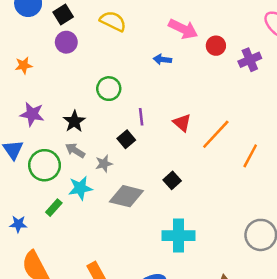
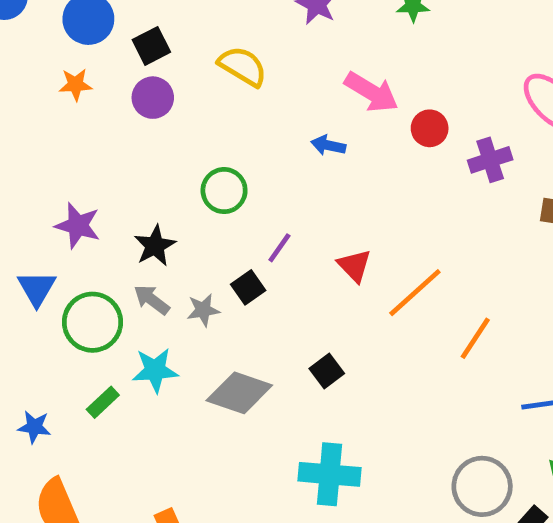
orange star: (24, 65) -> (75, 85), moved
purple line: (141, 117) -> (279, 248), turned 36
gray star: (104, 164) -> (203, 310), moved

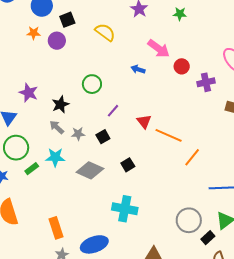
purple circle: (153, 98) -> (57, 41), moved
black square: (248, 287) -> (103, 137), moved
orange line: (415, 293) -> (169, 135), turned 60
green circle: (92, 322) -> (16, 148), moved

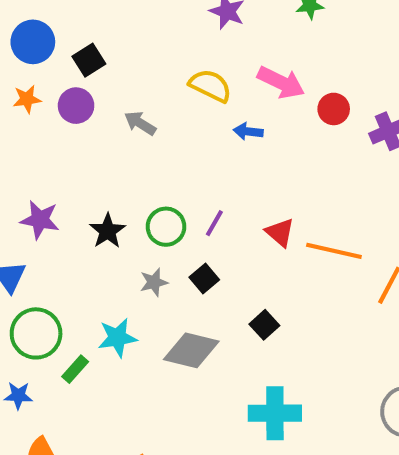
yellow semicircle: (105, 32) -> (210, 86), moved
green circle: (92, 84) -> (166, 227), moved
gray arrow: (57, 127) -> (140, 123), moved

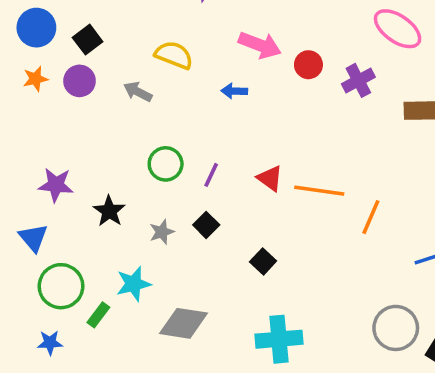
yellow semicircle: (210, 86) -> (174, 55), moved
green circle: (166, 227) -> (166, 164), moved
black star: (108, 231) -> (109, 211), moved
gray diamond: (191, 350) -> (184, 323), moved

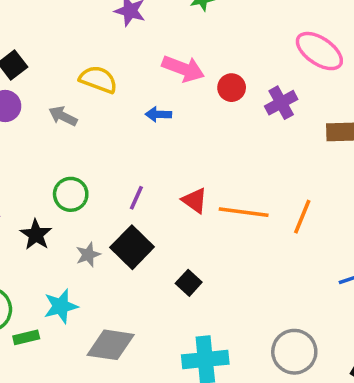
green circle: (166, 164) -> (71, 194), moved
orange line: (371, 217) -> (302, 217), moved
black square: (206, 225) -> (132, 247), size x1.6
green rectangle: (98, 315) -> (26, 337), turned 40
gray circle: (396, 328) -> (294, 352), moved

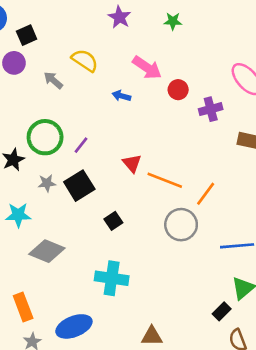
green circle: (71, 194) -> (45, 137), size x1.4
purple line: (136, 198) -> (81, 145), moved
gray circle: (294, 352) -> (181, 225), moved

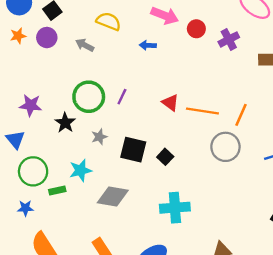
black square: (79, 186) -> (133, 150), moved, turned -32

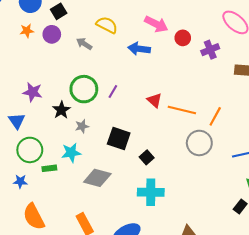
blue arrow: (148, 45) -> (139, 49), size x1.5
gray star: (99, 137) -> (82, 126), moved
black square: (165, 157) -> (147, 157), moved

